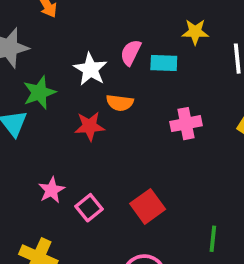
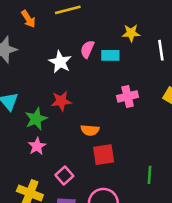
green star: (39, 93) -> (36, 119), moved
orange semicircle: (120, 103) -> (90, 130), moved
red square: (148, 206) -> (104, 155), turned 30
pink square: (89, 208) -> (64, 175), moved

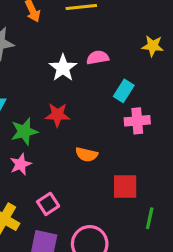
pink semicircle: (87, 49) -> (98, 57), turned 48
cyan rectangle: (110, 55) -> (124, 91), moved, turned -66
red square: (104, 155) -> (125, 186), moved

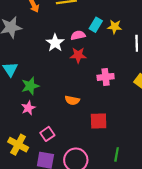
cyan rectangle: (124, 91) -> (96, 25), moved
red star: (57, 115) -> (78, 55), moved
green line: (150, 218) -> (117, 154), moved

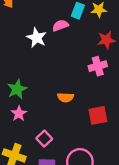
red star: (78, 55) -> (106, 40), moved

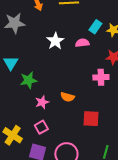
pink semicircle: (60, 25) -> (82, 43), moved
pink star: (19, 114) -> (42, 102), moved

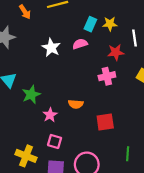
pink square: (41, 127) -> (55, 141), turned -32

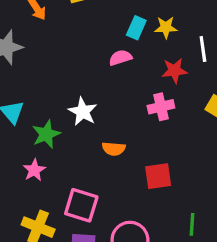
white star: (51, 48) -> (83, 112), moved
pink star: (50, 115) -> (34, 170), moved
pink square: (55, 141) -> (81, 205), size x1.5

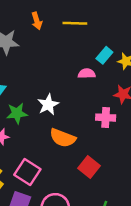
orange semicircle: (114, 149) -> (63, 138), size x1.5
red square: (158, 176) -> (89, 167), turned 30

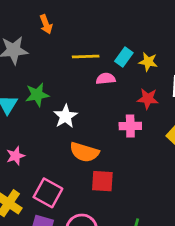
yellow line: (75, 23) -> (86, 56), moved
green star: (17, 113) -> (37, 95), moved
red square: (89, 167) -> (102, 181), moved, turned -30

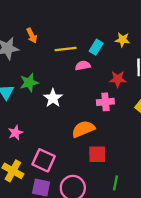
orange arrow: (46, 24) -> (32, 36), moved
yellow star: (148, 62) -> (122, 40), moved
orange semicircle: (84, 152) -> (83, 129), moved, turned 145
red square: (102, 181) -> (97, 154), moved

